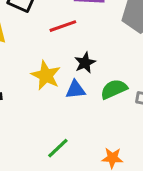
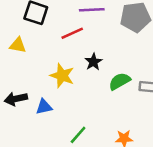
blue triangle: (76, 90) -> (44, 107), moved

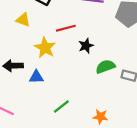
red line: (72, 33) -> (66, 28), moved
yellow star: (62, 76) -> (45, 48), moved

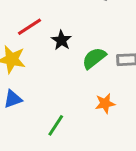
orange star: (100, 117) -> (105, 103), moved

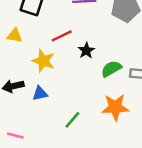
orange star: (105, 103) -> (115, 107), size x1.6

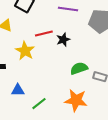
black star: (86, 51) -> (63, 40), moved
blue triangle: (40, 93) -> (18, 90), moved

